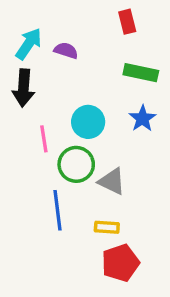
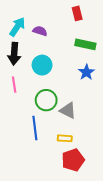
cyan circle: (88, 122) -> (42, 65), moved
pink line: (44, 139) -> (14, 85), moved

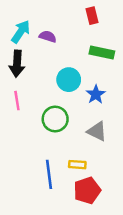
cyan circle: (42, 65) -> (69, 80), moved
blue star: (86, 72) -> (96, 94), moved
gray triangle: (68, 110) -> (97, 131), moved
blue line: (35, 128) -> (49, 174), moved

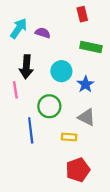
black arrow: (17, 64) -> (26, 67), moved
yellow rectangle: (77, 165) -> (69, 137), moved
blue line: (49, 174) -> (31, 130), moved

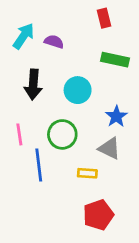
blue star: (86, 84) -> (116, 116), moved
pink line: (15, 90) -> (19, 134), moved

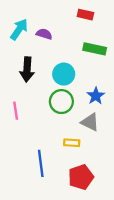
red rectangle: (104, 18) -> (85, 15), turned -63
green circle: (62, 134) -> (61, 102), moved
blue line: (39, 165) -> (41, 163), moved

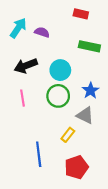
black arrow: (27, 69) -> (26, 66), turned 65
pink line: (16, 111) -> (23, 98), moved
yellow rectangle: (72, 143) -> (68, 135), turned -56

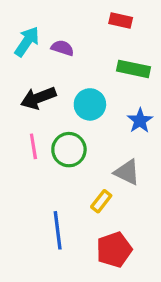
blue star: (91, 91) -> (140, 121), moved
green circle: (58, 96) -> (69, 150), moved

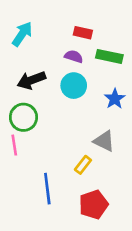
red rectangle: (121, 21) -> (83, 33), moved
purple semicircle: (62, 48) -> (74, 56), moved
pink line: (33, 146) -> (14, 145), moved
green circle: (69, 150) -> (23, 117), moved

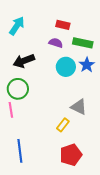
cyan circle: (74, 86) -> (66, 67), moved
blue star: (115, 99) -> (87, 65), moved
blue line: (47, 189) -> (20, 151), moved

